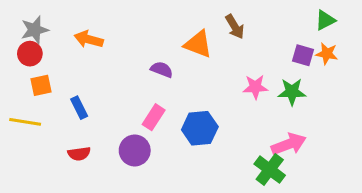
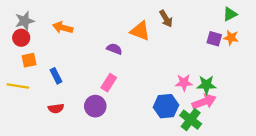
pink star: (255, 87) -> (184, 83), moved
green star: (292, 92) -> (206, 85), moved
blue hexagon: (200, 128) -> (166, 106), moved

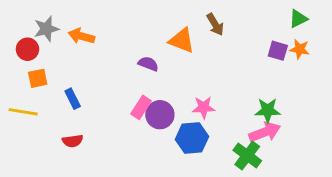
gray star: (25, 21) -> (46, 29), moved
pink star: (184, 83) -> (204, 107), moved
purple circle: (95, 106) -> (160, 115), moved
blue hexagon: (166, 106) -> (192, 138), moved

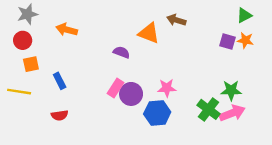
brown arrow: (215, 24) -> (176, 20), turned 138
gray star: (46, 29) -> (27, 14), moved
green star: (268, 110) -> (231, 90), moved
pink arrow: (265, 132) -> (232, 113), moved
green cross: (247, 155) -> (208, 109), moved

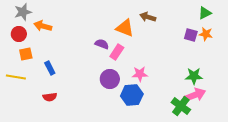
orange arrow: (67, 30) -> (43, 26), moved
pink rectangle: (116, 88) -> (117, 52), moved
green cross: (208, 109) -> (181, 106), moved

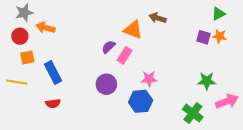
purple semicircle: (102, 44) -> (109, 47), turned -64
blue rectangle: (50, 68) -> (53, 72), size x1.5
purple circle: (110, 79) -> (106, 84), moved
pink arrow: (195, 95) -> (227, 101), moved

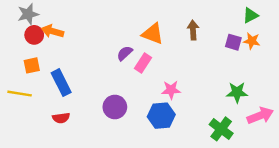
brown arrow: (158, 18) -> (193, 30), moved, turned 70
red circle: (20, 36) -> (34, 35), moved
purple circle: (106, 84) -> (115, 107), moved

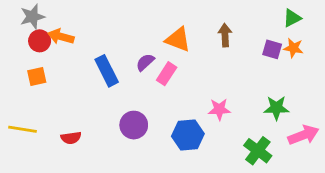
blue rectangle: (61, 83) -> (107, 71), moved
pink star: (171, 90) -> (219, 109), moved
yellow line: (20, 94) -> (22, 129), moved

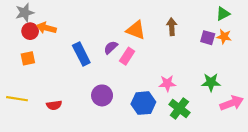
green cross: (258, 151) -> (179, 108), moved

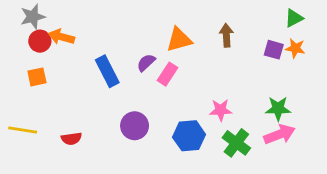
orange triangle: (136, 30) -> (179, 40), turned -36
pink arrow: (232, 103) -> (279, 134), moved

